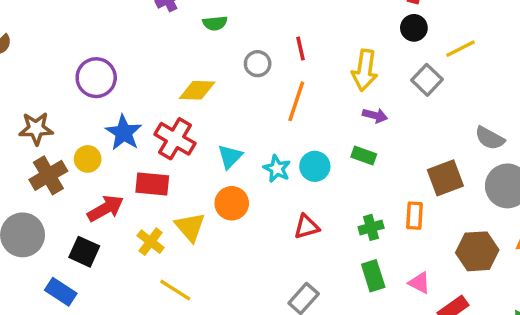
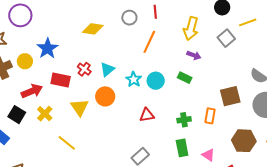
purple circle: (96, 78) -> (20, 15), moved
red cross: (175, 139) -> (84, 69), moved, size x0.6
yellow cross: (151, 242) -> (45, 114), moved

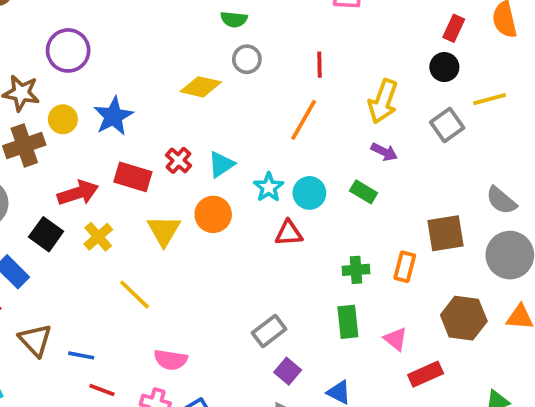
gray circle: (129, 18) -> (247, 59), moved
yellow circle: (25, 61) -> (63, 119), moved
red triangle: (147, 115) -> (289, 233), moved

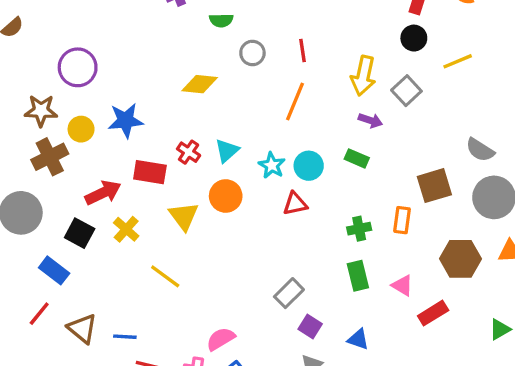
gray circle: (247, 59) -> (252, 53), moved
blue star: (113, 116) -> (126, 120), turned 30
gray square: (447, 125) -> (406, 91), moved
pink semicircle: (171, 360) -> (221, 339), moved, turned 148

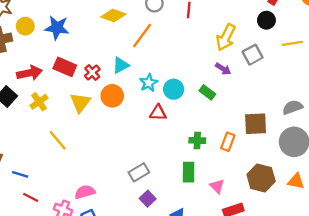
orange line: (295, 101) -> (142, 36), moved
gray semicircle: (480, 150) -> (293, 107), turned 114
red cross: (189, 152) -> (92, 72), moved

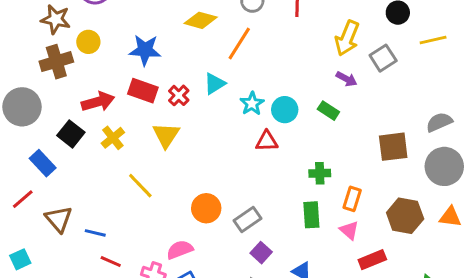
blue star: (57, 28) -> (145, 50), moved
orange circle: (112, 96) -> (206, 208), moved
orange rectangle: (228, 142) -> (352, 199), moved

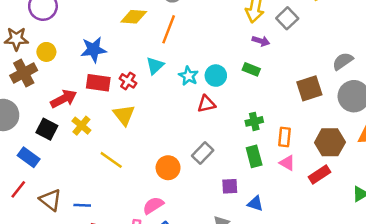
gray rectangle: (248, 220) -> (203, 153), moved
purple square: (261, 253) -> (230, 186), moved, turned -35
red rectangle: (372, 260) -> (320, 174), moved

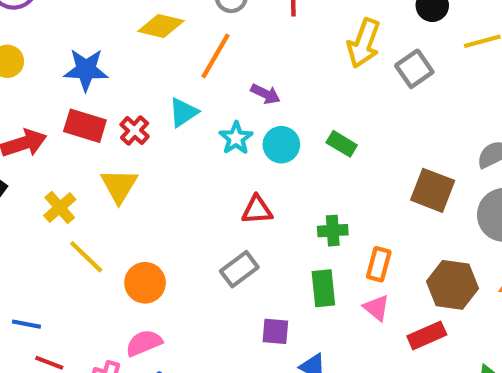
purple arrow: (261, 41) -> (265, 94), moved
brown square: (309, 88) -> (433, 190), turned 30
red triangle: (206, 104) -> (257, 210), moved
yellow cross: (81, 126) -> (60, 207), moved
orange circle: (168, 168) -> (145, 283), moved

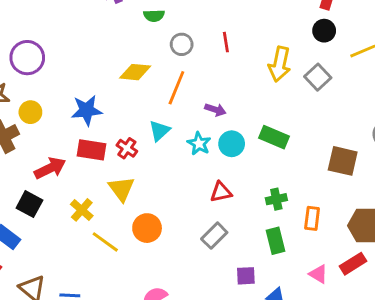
green rectangle: (342, 144) -> (274, 137), size x1.4
orange circle: (145, 283) -> (147, 228), moved
pink triangle: (376, 308) -> (318, 274), moved

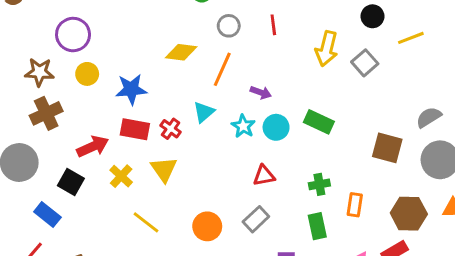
yellow circle: (30, 112) -> (87, 74), moved
yellow cross: (82, 210) -> (121, 176), moved
orange circle: (147, 228) -> (207, 226), moved

